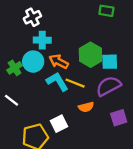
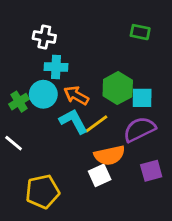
white cross: (32, 17) -> (44, 37), turned 35
yellow line: (75, 83) -> (96, 124), turned -60
orange semicircle: (86, 107) -> (110, 155), size x1.5
white square: (59, 124) -> (100, 175), moved

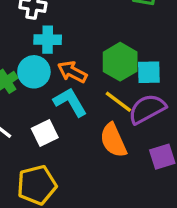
yellow line: (96, 124) -> (118, 102), moved, turned 75
orange semicircle: (110, 155) -> (113, 140), turned 80
white square: (100, 175) -> (45, 133), moved

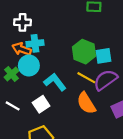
orange arrow: (72, 72) -> (22, 49), moved

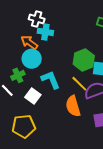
cyan cross: (35, 43) -> (45, 32), moved
green cross: (12, 74) -> (18, 75), moved
white square: (41, 104) -> (33, 96), turned -35

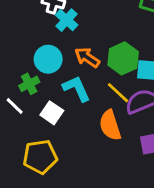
cyan cross: (45, 32) -> (67, 20), turned 35
orange arrow: (29, 42) -> (87, 57), moved

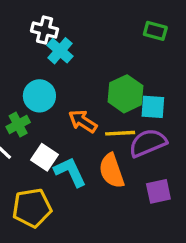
orange arrow: (87, 57) -> (83, 121), moved
cyan L-shape: (76, 88) -> (70, 172), moved
yellow line: (118, 93) -> (120, 133), turned -45

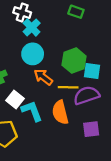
green rectangle: (155, 31) -> (76, 12), moved
cyan circle: (39, 96) -> (33, 54), moved

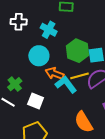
cyan cross: (32, 27) -> (49, 30), moved
cyan L-shape: (32, 111) -> (66, 84), moved
orange semicircle: (60, 112) -> (84, 122), moved

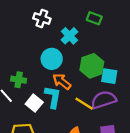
yellow line: (79, 76) -> (84, 104), moved, turned 30
green cross: (15, 84) -> (19, 80), turned 32
cyan L-shape: (66, 84) -> (53, 97), moved, turned 30

